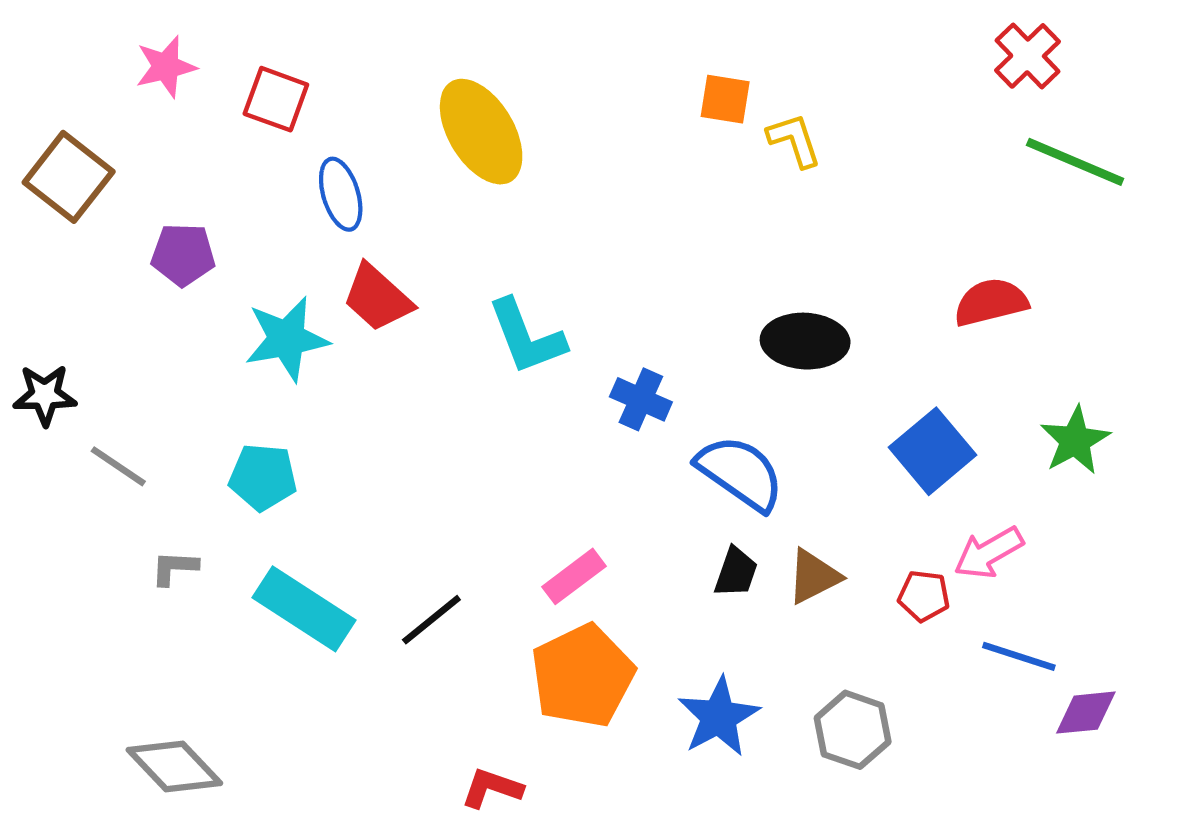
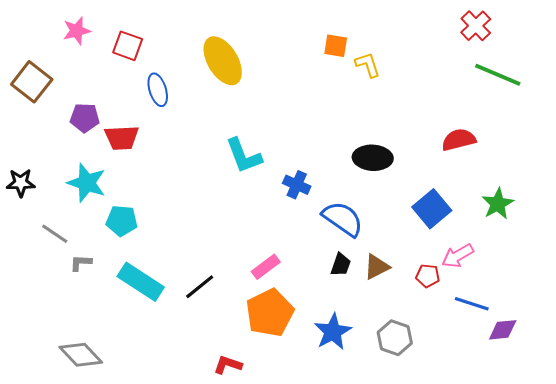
red trapezoid: (377, 298) -> (122, 138), moved, turned -45
cyan star: (287, 339) -> (87, 183), moved, turned 30
gray line: (118, 466) -> (55, 234), moved

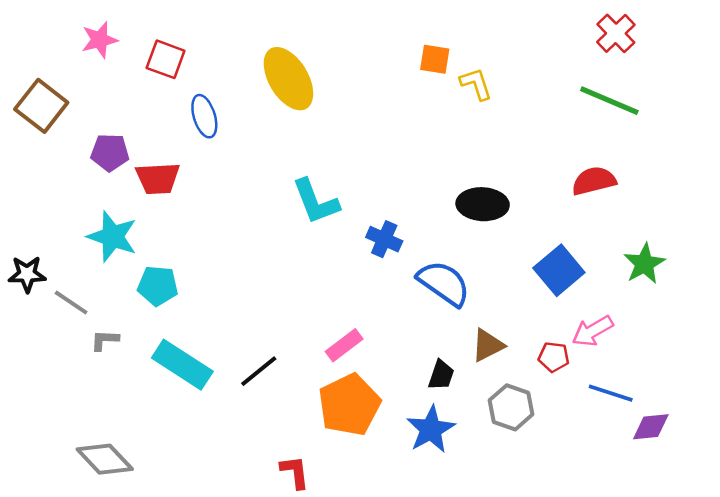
green line: (498, 75) -> (609, 101), moved
black star: (21, 183) -> (27, 274), moved
black trapezoid: (341, 265) -> (441, 375), moved
gray hexagon: (395, 338) -> (511, 407), moved
red L-shape: (228, 365) -> (295, 472), turned 64

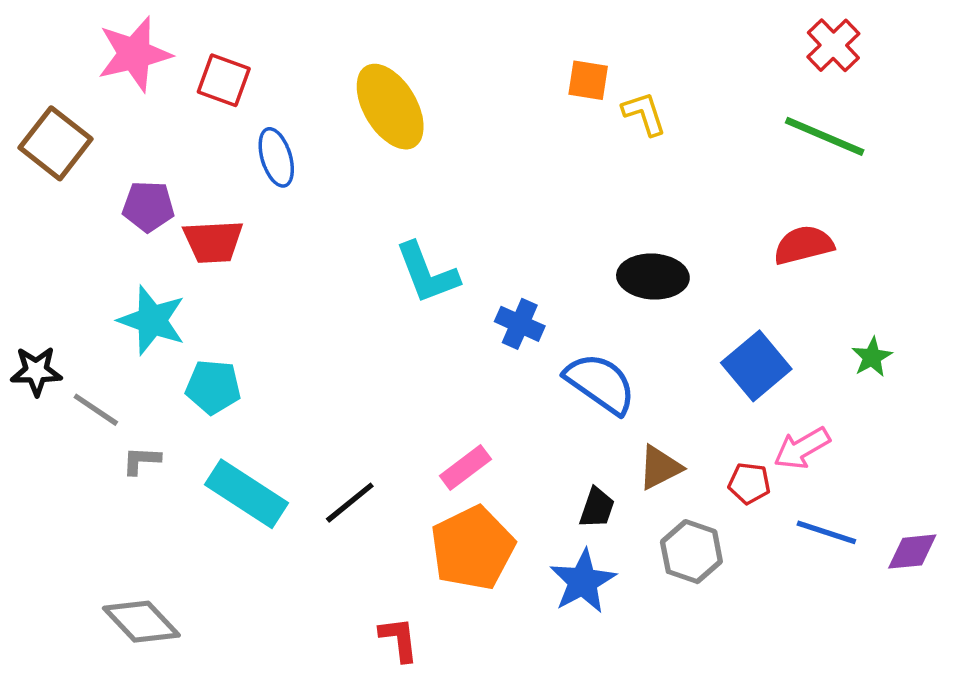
pink star: (100, 40) -> (134, 54), size x1.5
green star: (644, 264) -> (872, 357), size x0.7
purple diamond: (651, 427) -> (912, 552), moved

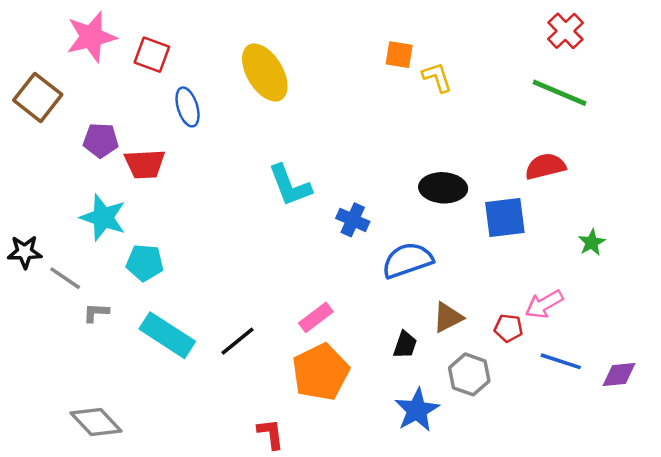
blue square: (756, 366) -> (505, 218), moved, turned 33
blue semicircle: (600, 383) -> (407, 260), turned -54
blue star: (583, 581) -> (417, 410), moved

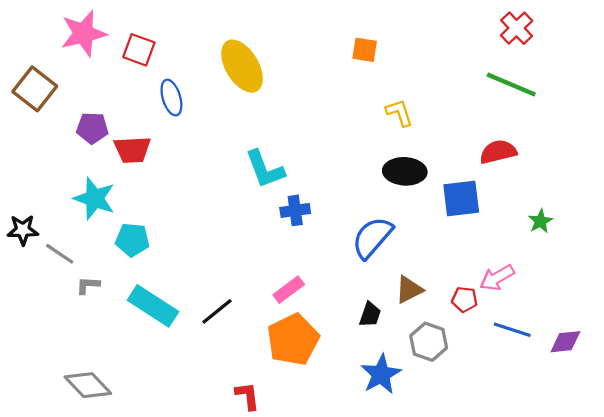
yellow L-shape: (437, 77) -> (399, 113), moved
blue cross: (353, 220) -> (295, 210), moved, turned -32
blue semicircle: (407, 260) -> (372, 238), turned -30

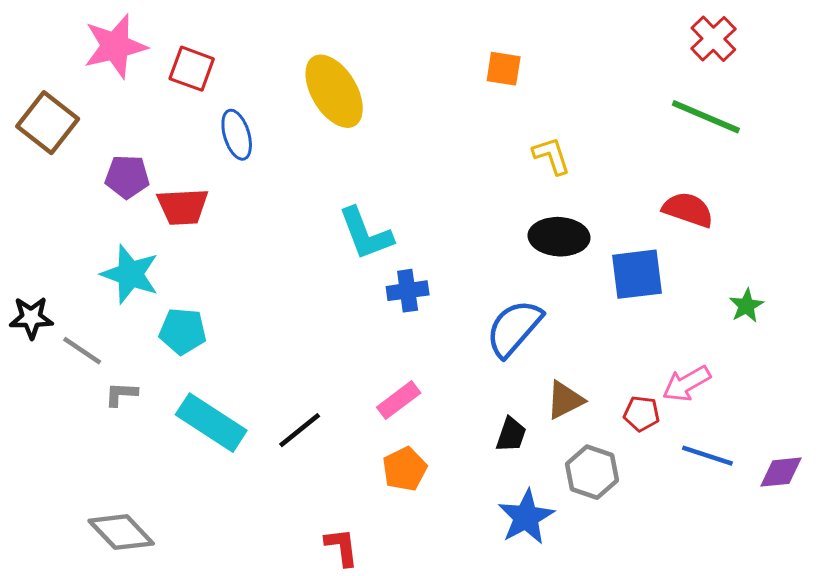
red semicircle: (498, 152) -> (688, 210), turned 33
orange pentagon: (293, 340) -> (405, 469), size x0.6

